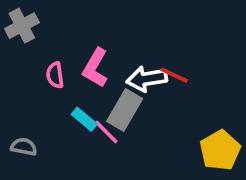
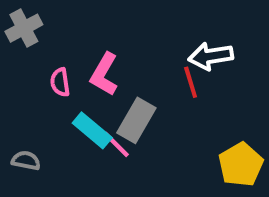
red line: (174, 75) -> (191, 82), turned 48
white arrow: (147, 79) -> (211, 56), moved
cyan rectangle: (84, 119) -> (92, 130), size x1.4

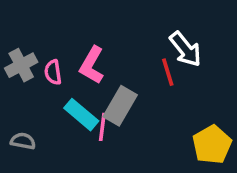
gray cross: (24, 28) -> (21, 65), moved
white arrow: (211, 56) -> (185, 49), turned -120
pink line: (116, 144) -> (102, 127), turned 52

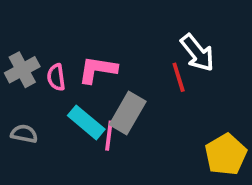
pink L-shape: (92, 65) -> (98, 70), turned 69
gray semicircle: (23, 141) -> (24, 134), moved

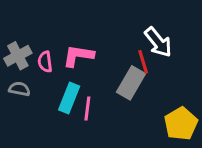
gray rectangle: (128, 113) -> (131, 83), moved
cyan rectangle: (86, 122) -> (69, 98), turned 72
gray semicircle: (24, 134) -> (19, 89), moved

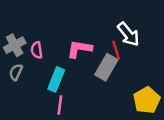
pink L-shape: (78, 56) -> (79, 49), moved
gray semicircle: (19, 89) -> (16, 72), turned -77
pink line: (87, 109) -> (60, 105), moved

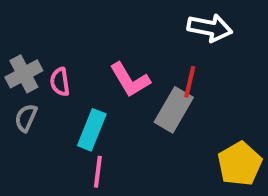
white arrow: (128, 34) -> (210, 28), moved, turned -40
pink L-shape: (79, 49) -> (130, 80), turned -130
red line: (116, 50) -> (190, 82), turned 30

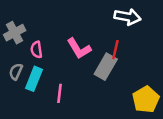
gray cross: (24, 74) -> (15, 33), moved
cyan rectangle: (92, 130) -> (34, 79), moved
pink line: (98, 172) -> (60, 93), moved

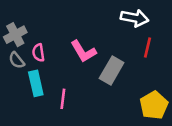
red line: (115, 50) -> (147, 47), moved
gray semicircle: (16, 72) -> (17, 60), moved, turned -63
cyan rectangle: (34, 79) -> (36, 83), turned -35

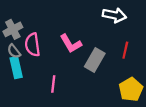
red line: (147, 47) -> (125, 50), moved
pink semicircle: (38, 53) -> (33, 45), size x1.5
cyan rectangle: (36, 83) -> (16, 68), moved

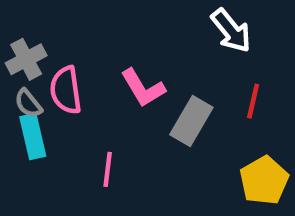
white arrow: (114, 15) -> (231, 31), turned 40

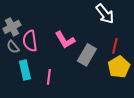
cyan rectangle: (33, 136) -> (25, 70), moved
yellow pentagon: (264, 180) -> (119, 67), moved

